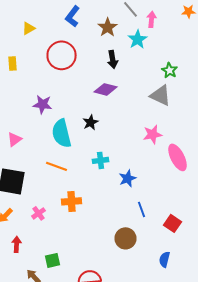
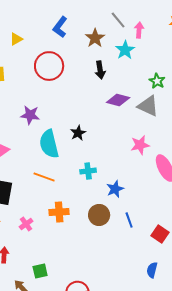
purple diamond: (106, 89) -> (118, 100), moved
brown circle: (126, 238) -> (99, 215), moved

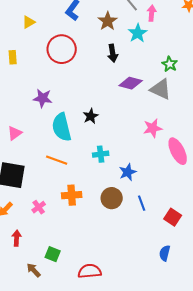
green square: (40, 271) -> (53, 254), turned 35

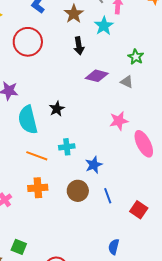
gray triangle: (161, 89) -> (127, 82), size x0.6
orange line: (57, 160) -> (37, 156), moved
blue semicircle: (165, 253) -> (114, 247), moved

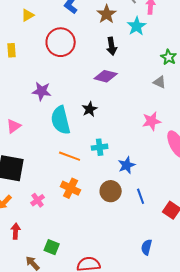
purple diamond: (97, 76) -> (106, 76), moved
orange cross: (38, 188) -> (71, 188), turned 30

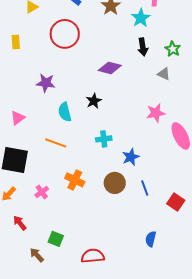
black arrow: (112, 46) -> (143, 47), moved
cyan semicircle: (61, 120) -> (65, 112), size x0.7
orange line: (70, 156) -> (56, 143), moved
red arrow: (16, 231) -> (20, 223), turned -42

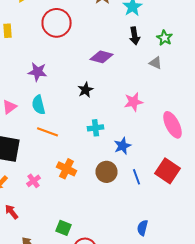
cyan semicircle: (65, 112) -> (38, 105), moved
pink star: (156, 113) -> (134, 102), moved
red square: (176, 202) -> (168, 171), moved, size x1.4
green square: (56, 239) -> (64, 228), moved

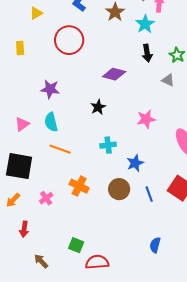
red arrow: (12, 212) -> (24, 229), turned -133

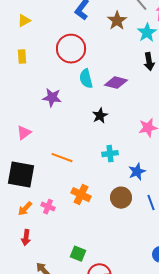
yellow triangle: (36, 13) -> (24, 21), moved
cyan semicircle: (51, 122) -> (86, 79), moved
pink cross: (46, 198) -> (48, 207), turned -32
orange arrow: (13, 200) -> (25, 209), moved

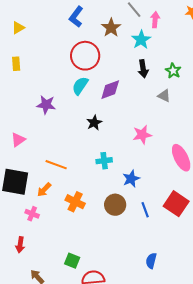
red circle: (71, 49) -> (85, 56), moved
cyan semicircle: (86, 79) -> (80, 86), turned 48
purple diamond: (116, 83) -> (110, 90), turned -35
pink cross: (48, 207) -> (32, 214), moved
orange arrow: (25, 209) -> (44, 190), moved

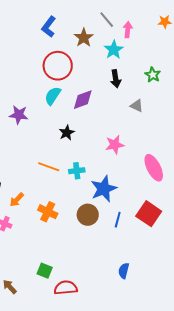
green star: (173, 71) -> (153, 75), moved
orange line: (56, 165) -> (49, 167), moved
blue star: (131, 179) -> (104, 189), size x1.5
blue line: (145, 210) -> (118, 220), turned 35

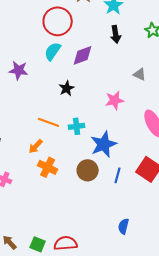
gray triangle: (137, 106) -> (140, 74), moved
orange arrow: (17, 200) -> (36, 146), moved
green square: (45, 271) -> (38, 244), moved

